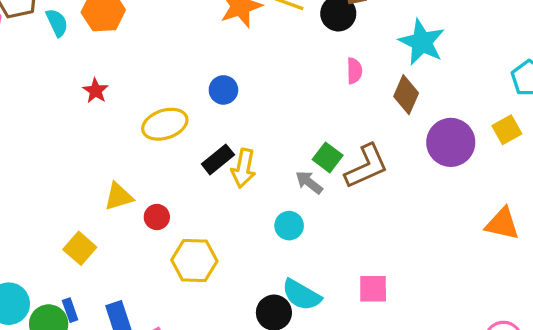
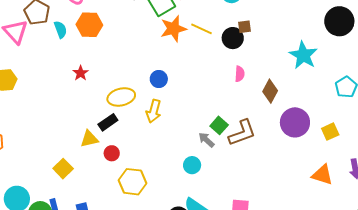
cyan star: (422, 42) -> (303, 55), moved
yellow square: (507, 130) -> (330, 132), moved
black rectangle: (218, 159) -> (108, 122), moved
yellow arrow: (243, 168) -> (154, 111), moved

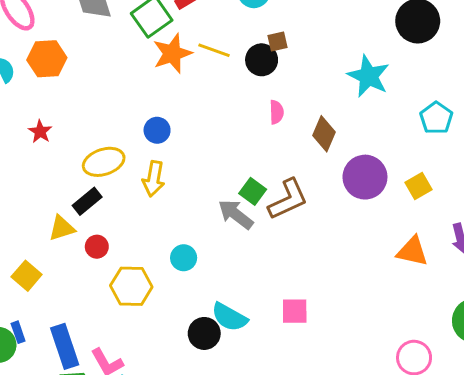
gray arrow: (206, 140) -> (236, 214), size x1.4
cyan circle: (192, 165) -> (184, 258), moved

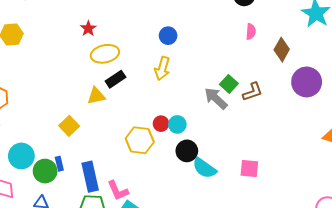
yellow ellipse: (104, 162) -> (105, 54), moved
brown L-shape: (288, 199) -> (253, 92), size x0.7
red circle: (97, 247) -> (161, 124), moved
black circle: (204, 333) -> (187, 151), moved

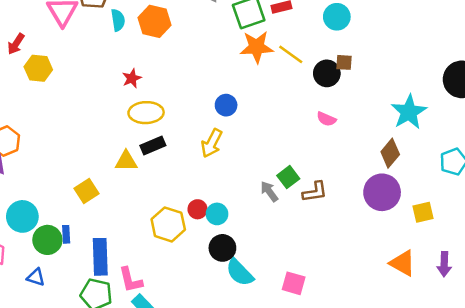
pink semicircle: (251, 32) -> (326, 119), turned 98
brown diamond: (282, 50) -> (390, 153), moved
gray arrow: (216, 98) -> (269, 191), size x0.7

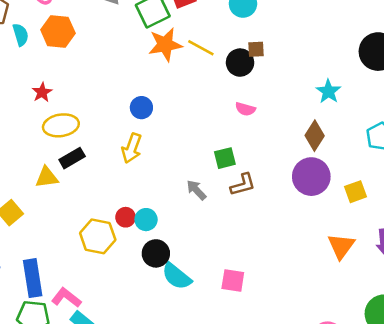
cyan star: (409, 112) -> (328, 91), size x0.7
green square: (288, 177) -> (225, 158), moved, turned 30
orange triangle: (403, 263) -> (341, 246), turned 44
pink L-shape: (130, 280) -> (66, 298), turned 148

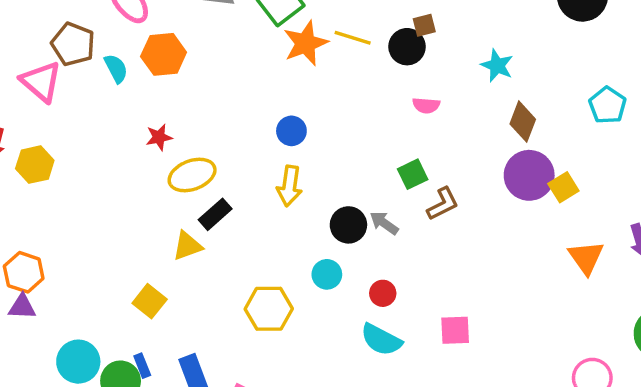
cyan star: (328, 91) -> (497, 66), moved
red star: (42, 92) -> (159, 137), turned 30
yellow square: (355, 192) -> (563, 187), moved
red circle: (126, 217) -> (383, 293), moved
black circle: (156, 253) -> (348, 225), moved

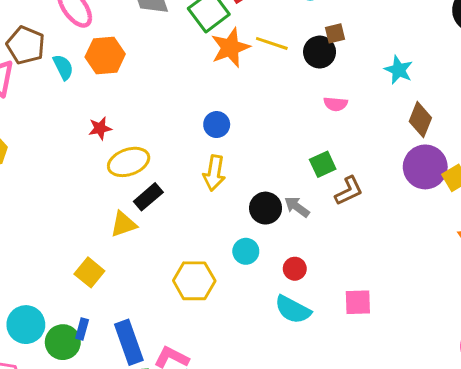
blue rectangle: (142, 366) -> (82, 329), turned 36

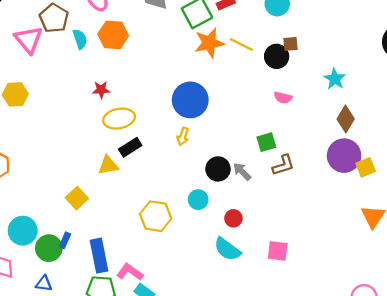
blue circle: (217, 125) -> (190, 100), size x1.8
yellow arrow: (214, 173) -> (183, 136), size x0.7

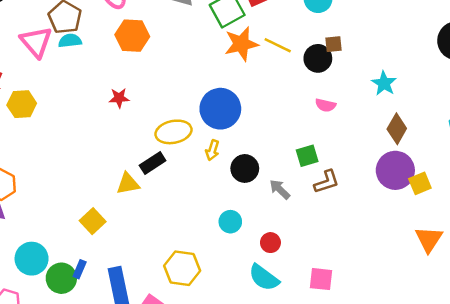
cyan semicircle: (80, 39) -> (70, 41), moved, turned -78
yellow ellipse: (119, 119) -> (173, 132), moved
black circle: (218, 169) -> (245, 168), moved
yellow hexagon: (156, 216) -> (182, 268), moved

